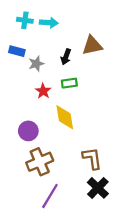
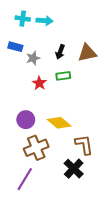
brown triangle: (92, 45) -> (87, 53), moved
yellow diamond: (65, 117) -> (59, 123), moved, turned -40
black cross: (98, 188) -> (74, 169), moved
purple line: (50, 196) -> (25, 179), moved

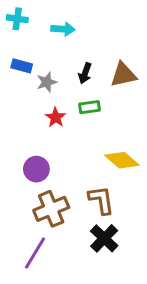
cyan cross: (23, 19) -> (17, 19), moved
yellow diamond: (59, 123) -> (122, 160), moved
brown L-shape: (84, 145) -> (101, 200), moved

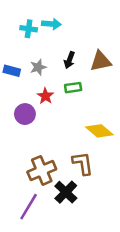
cyan cross: (17, 19) -> (29, 29), moved
blue rectangle: (22, 66) -> (12, 71), moved
purple circle: (36, 169) -> (25, 114), moved
black cross: (104, 238) -> (66, 192), moved

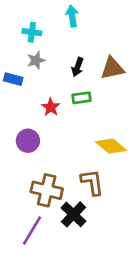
cyan arrow: (51, 24) -> (72, 16), moved, turned -102
gray star: (38, 67) -> (36, 60), moved
purple circle: (25, 114) -> (28, 141), moved
brown cross: (42, 170) -> (47, 190), turned 36

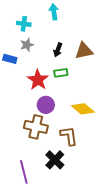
red star: (51, 107) -> (38, 80), size x1.5
purple circle: (28, 141) -> (46, 105), moved
brown cross: (47, 190) -> (36, 127), moved
purple line: (32, 230) -> (24, 172), turned -45

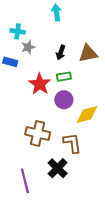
cyan cross: (24, 24) -> (18, 31), moved
purple circle: (46, 105) -> (64, 100), moved
yellow diamond: (83, 109) -> (87, 115), turned -55

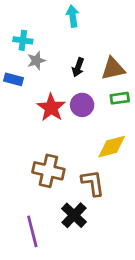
green rectangle: (64, 77) -> (120, 98), moved
purple circle: (64, 100) -> (82, 105), moved

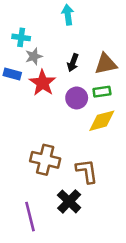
green rectangle: (120, 98) -> (102, 92), moved
red star: (51, 108) -> (43, 83), moved
yellow diamond: (112, 147) -> (102, 121), moved

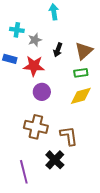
gray star: (34, 56) -> (35, 40), moved
brown triangle: (106, 64) -> (84, 51), turned -30
red star: (43, 83) -> (34, 66), turned -30
purple circle: (77, 98) -> (42, 92), moved

